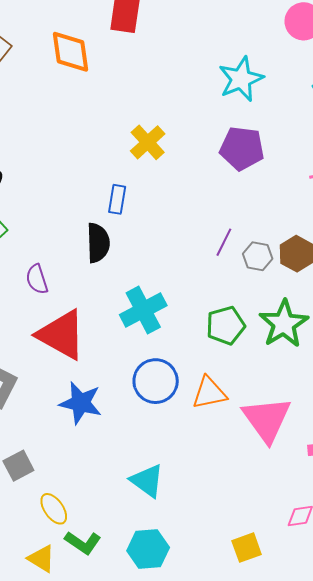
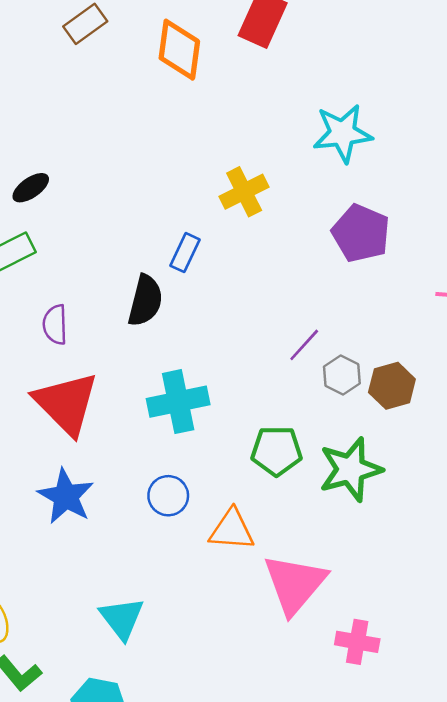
cyan star: (241, 79) -> (343, 133), moved
blue circle: (156, 381) -> (168, 496), size x0.7

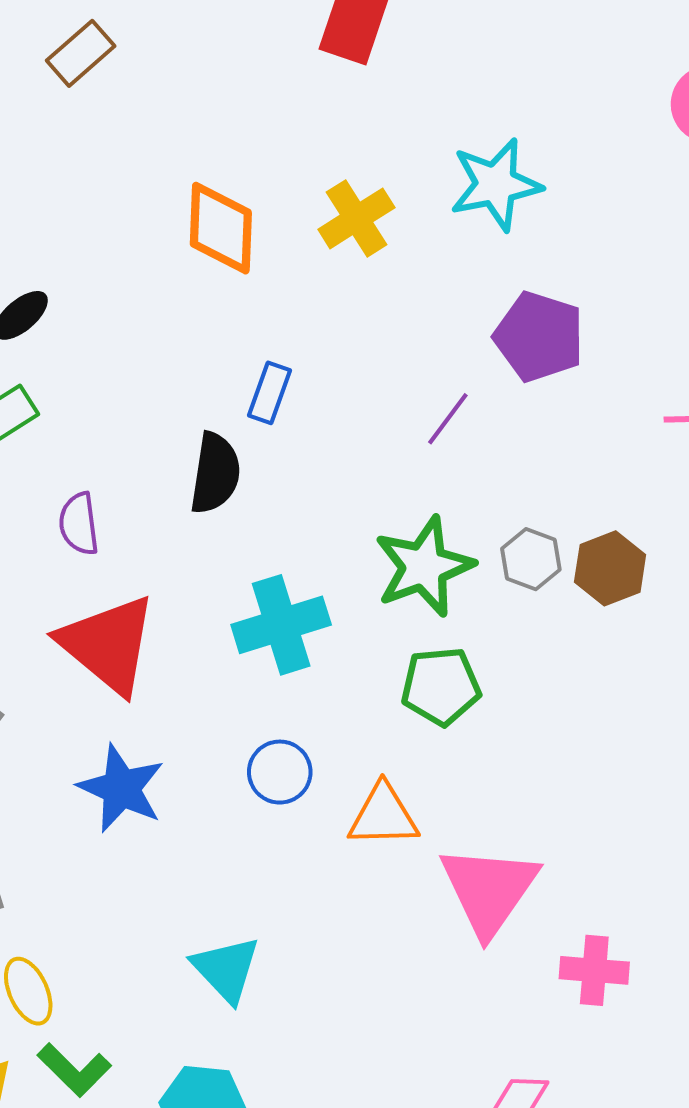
orange diamond: (179, 50) -> (221, 228), moved
yellow cross: (244, 192) -> (356, 218), moved
purple line: (304, 345) -> (448, 419), moved
green star: (351, 469) -> (424, 567), moved

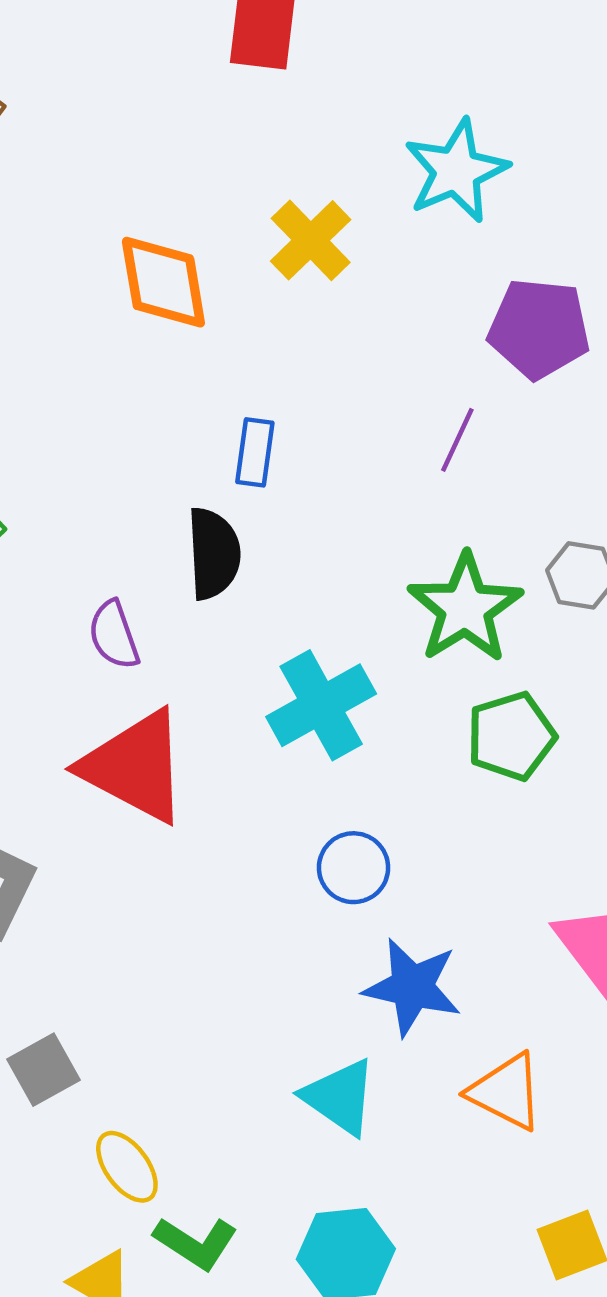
purple semicircle: (79, 524) -> (114, 635), moved
blue star: (121, 788) -> (412, 987), moved
orange triangle: (383, 816) -> (506, 1092), moved, turned 40

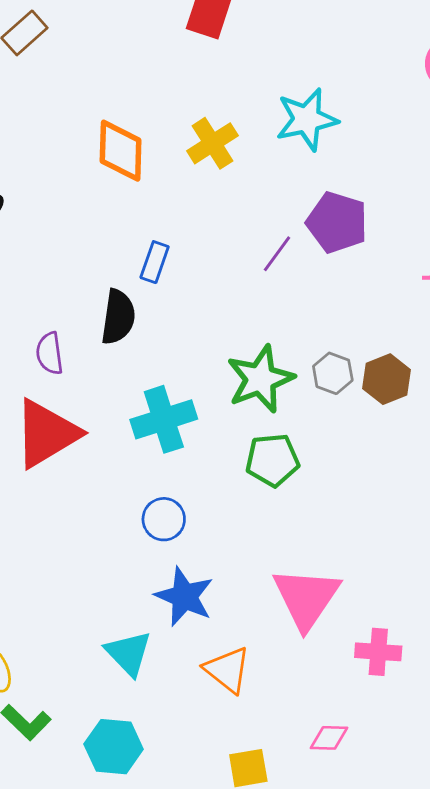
purple line: (457, 440) -> (277, 254), moved
red triangle: (135, 767) -> (46, 434), turned 50

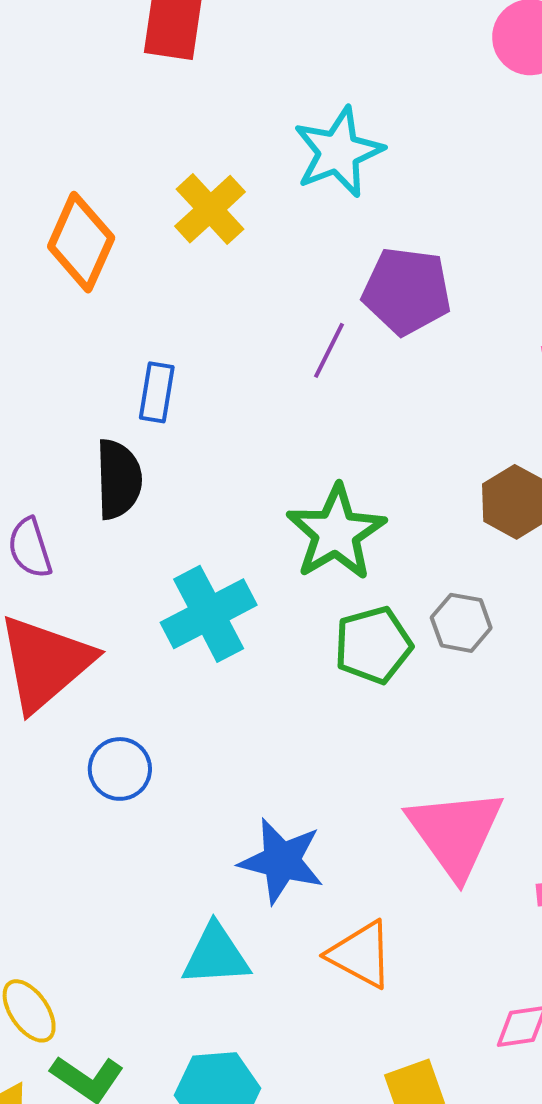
orange diamond: (121, 151) -> (81, 242), turned 32
gray hexagon: (333, 373) -> (461, 623), moved
blue circle: (164, 519) -> (120, 769), moved
cyan triangle: (128, 653) -> (216, 955), turned -40

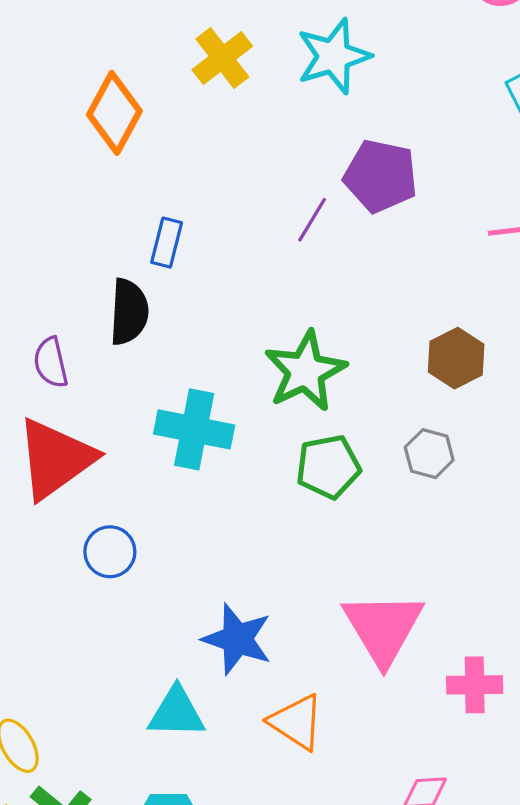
yellow cross: (210, 209) -> (222, 58), moved
cyan cross: (209, 614) -> (194, 429), turned 34
gray hexagon: (461, 623) -> (429, 454), moved

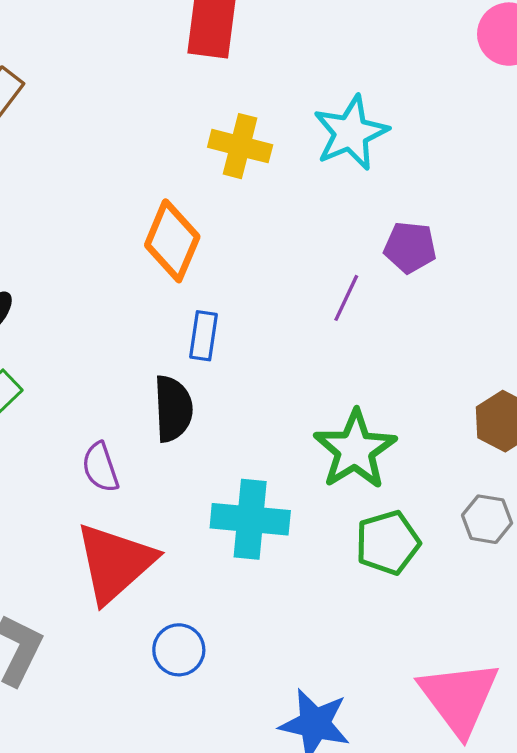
yellow cross: (222, 58) -> (240, 146), turned -32
orange diamond: (114, 113) -> (172, 241), moved
purple pentagon: (381, 176) -> (410, 247), size x0.7

